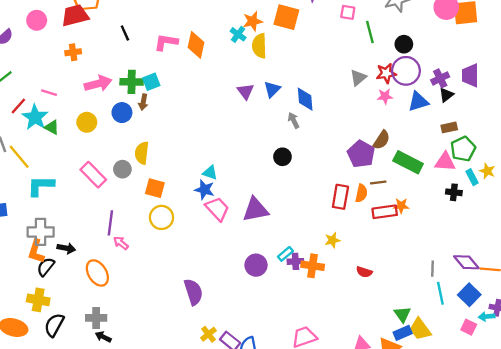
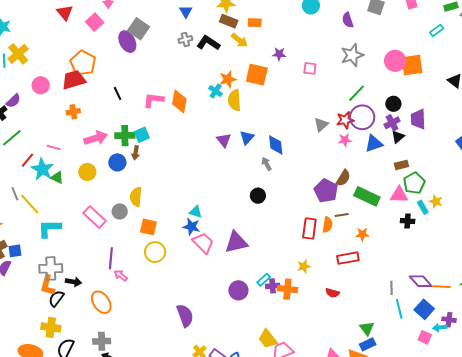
green line: (370, 32) -> (357, 93), moved, turned 60
black circle: (404, 44) -> (393, 104), moved
red rectangle: (385, 212) -> (348, 258), moved
yellow trapezoid: (420, 329) -> (268, 339), moved

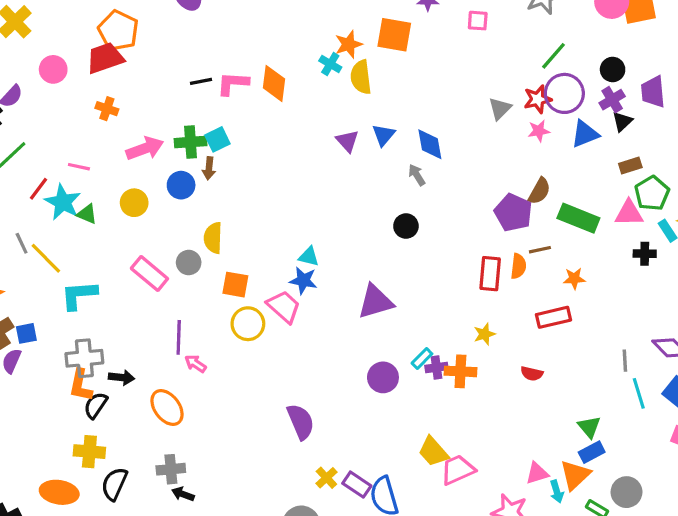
black line: (118, 93) -> (201, 81), moved, turned -72
orange cross: (73, 112) -> (107, 109), turned 32
pink trapezoid: (203, 243) -> (284, 307), moved

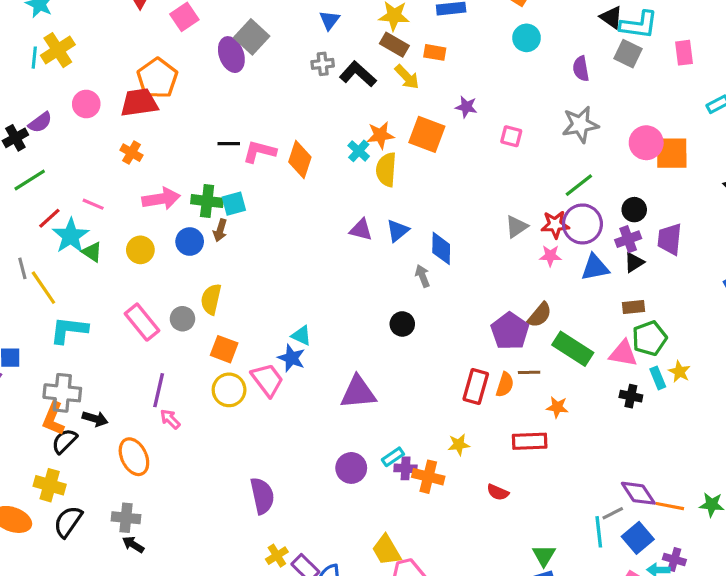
purple triangle: (347, 141) -> (361, 230), turned -45
gray line: (625, 361) -> (613, 513), moved, turned 55

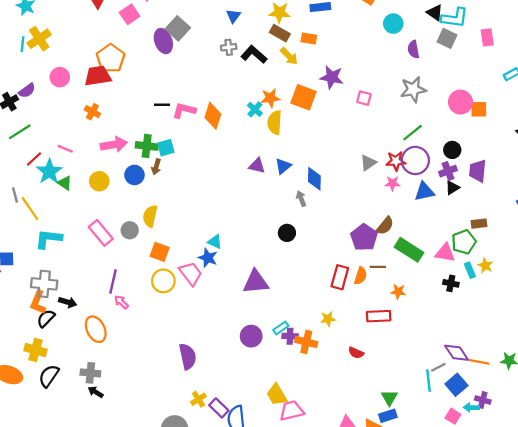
cyan circle: (527, 38) -> (393, 24), moved
purple star: (466, 107) -> (332, 77), size x1.5
orange square: (672, 153) -> (479, 109), size x0.7
brown rectangle: (634, 307) -> (479, 224), moved

